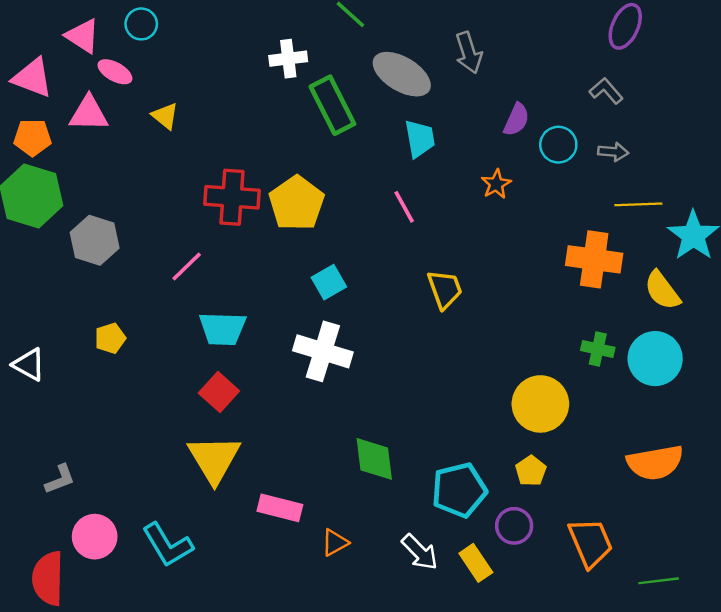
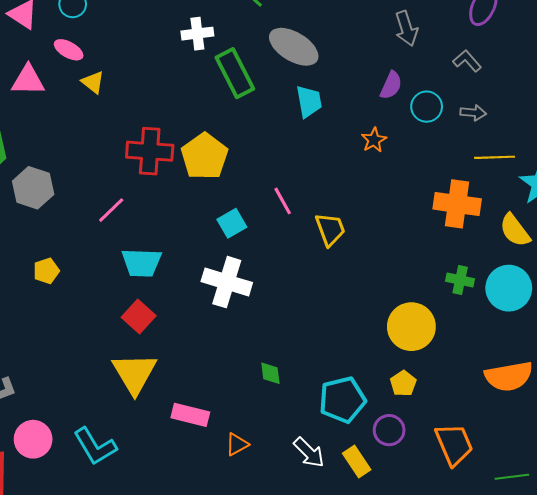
gray arrow: (469, 53) -> (406, 28), moved
pink ellipse: (115, 72) -> (69, 50), moved
pink line: (404, 207) -> (283, 201), moved
green diamond: (374, 459) -> (270, 373), size x0.6

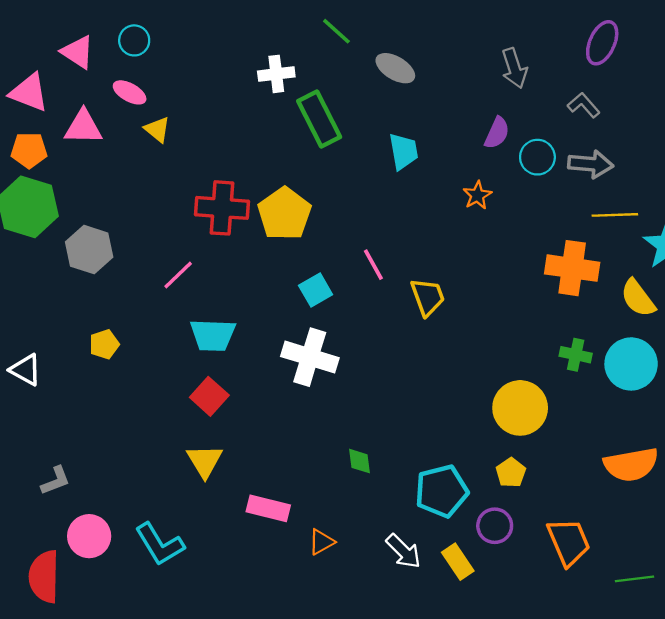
gray ellipse: (294, 47) -> (395, 68), moved, size x0.7
gray arrow: (473, 113) -> (591, 164), size x1.5
yellow triangle: (135, 373) -> (205, 461), size x0.7

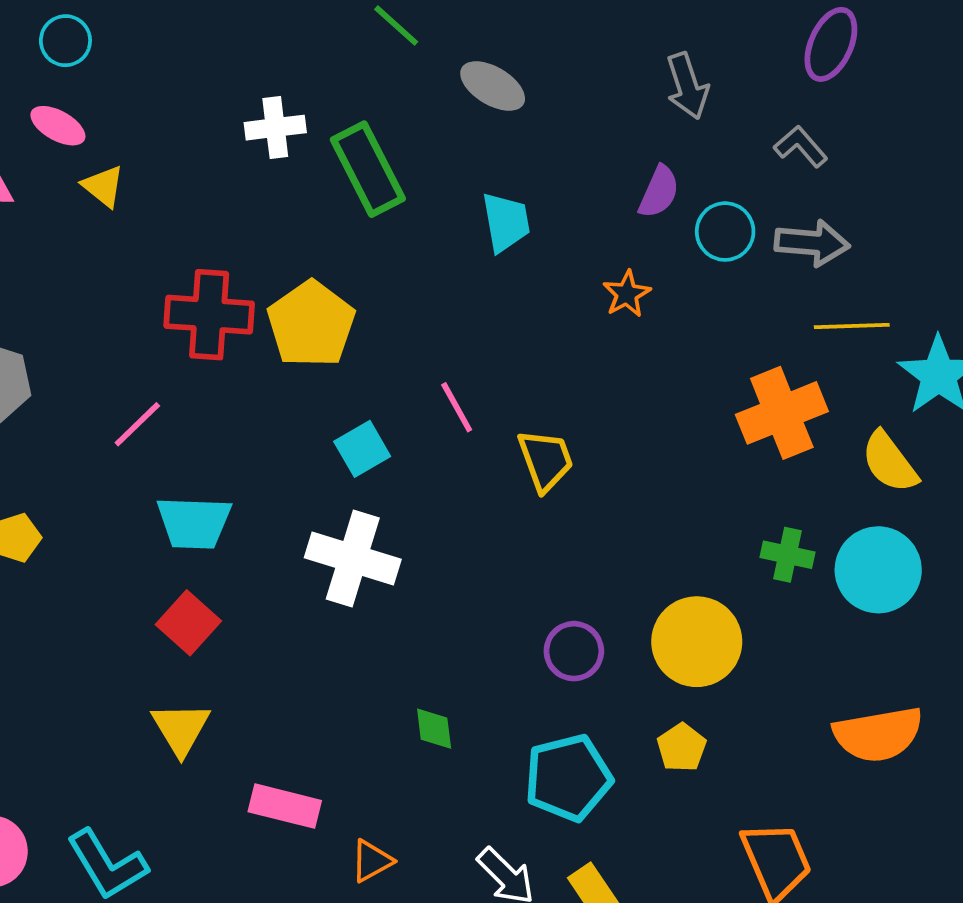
white cross: (276, 74) -> (275, 128), moved
orange cross: (572, 268) -> (782, 413), turned -30
purple circle: (495, 526) -> (574, 651), moved

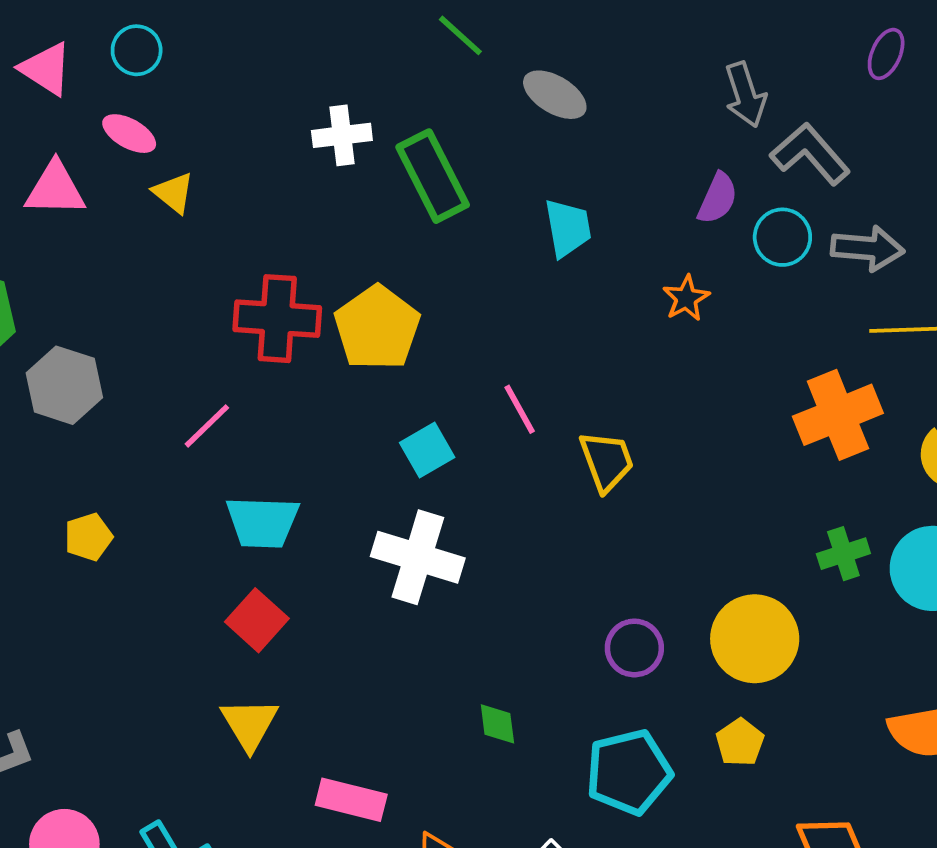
purple ellipse: (831, 44) -> (886, 54), size x0.7
gray L-shape: (801, 146) -> (810, 154), moved, size x1.5
green cross: (787, 555) -> (843, 554), turned -30

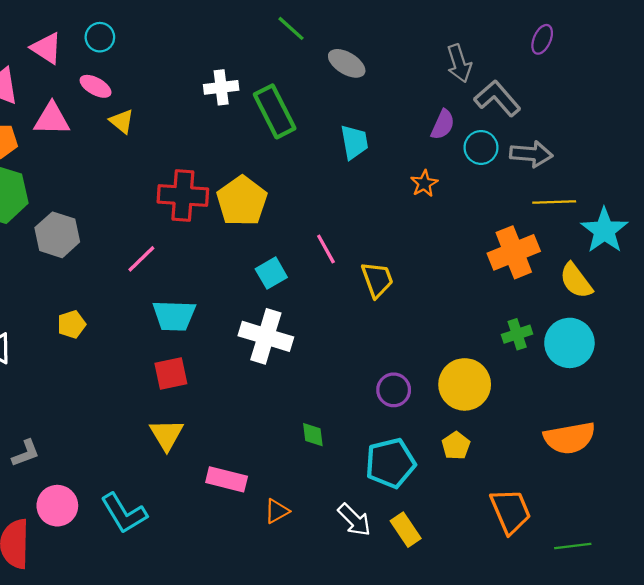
red square: (257, 620) -> (171, 374), turned 36

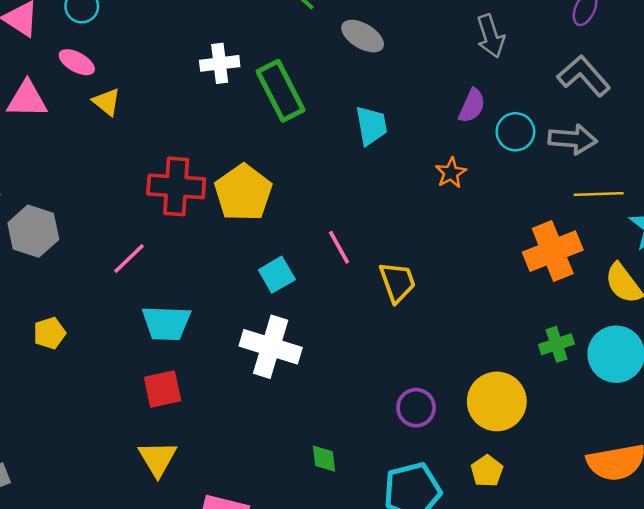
gray L-shape: (497, 98) -> (584, 76), moved

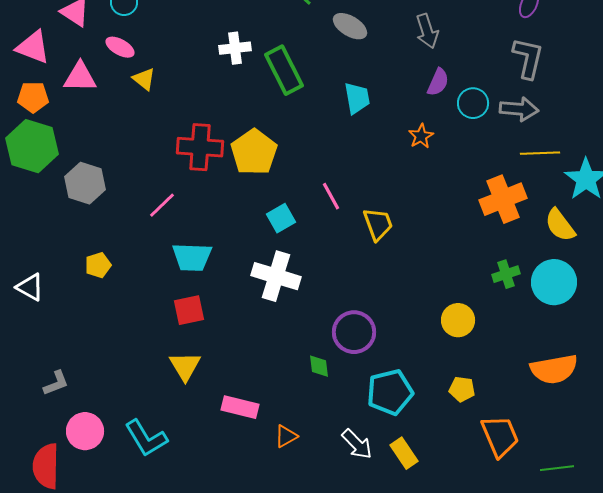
gray arrow: (491, 36) -> (427, 31), moved
gray L-shape: (584, 76) -> (528, 58), turned 54
yellow circle: (497, 401) -> (458, 320), size x0.7
purple circle: (416, 408) -> (354, 332), moved, size x1.4
yellow pentagon: (487, 471) -> (462, 389), moved, turned -30

